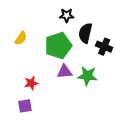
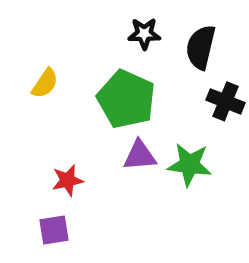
black semicircle: (85, 33) -> (201, 47), moved
green pentagon: (58, 46) -> (126, 99), turned -30

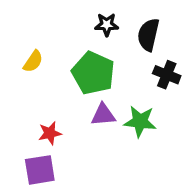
purple square: (54, 230) -> (40, 170), size x1.4

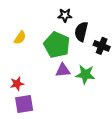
black semicircle: (148, 35) -> (81, 32), moved
red star: (50, 133) -> (17, 84), moved

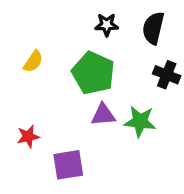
black semicircle: (81, 32) -> (153, 28), moved
purple square: (24, 104) -> (68, 165), moved

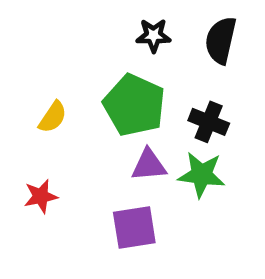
yellow semicircle: (33, 61) -> (53, 117), moved
black cross: (167, 75) -> (209, 122), moved
purple square: (68, 165) -> (134, 228), moved

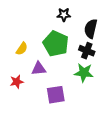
black semicircle: (221, 40) -> (91, 29), moved
purple triangle: (149, 165) -> (39, 69), moved

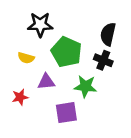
black star: (64, 15) -> (40, 25), moved, size x1.5
yellow semicircle: (22, 49) -> (26, 58), turned 72
green star: (84, 73) -> (85, 86), moved

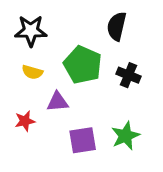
black star: (40, 25) -> (31, 31), moved
black semicircle: (108, 34) -> (117, 26), moved
green star: (85, 86) -> (126, 136), moved, turned -30

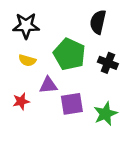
purple square: (83, 140) -> (72, 104), moved

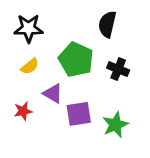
yellow semicircle: (27, 60) -> (30, 66), turned -56
purple triangle: (48, 85) -> (53, 93), turned 36

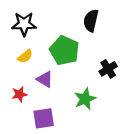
black cross: (118, 69) -> (108, 69), moved, turned 36
purple square: (79, 114) -> (44, 118), moved
green star: (115, 125) -> (85, 99), moved

